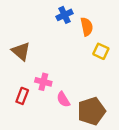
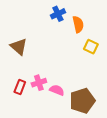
pink cross: (43, 82) -> (39, 83), moved, turned -32
pink semicircle: (63, 99) -> (57, 90), turned 144

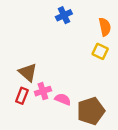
orange semicircle: (78, 24) -> (105, 27), moved
brown triangle: (19, 47) -> (28, 72), moved

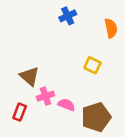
yellow square: (100, 51) -> (92, 65), moved
red rectangle: (22, 96) -> (20, 112), moved

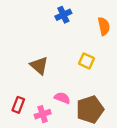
brown triangle: (29, 76) -> (39, 66), moved
pink cross: (45, 96) -> (43, 114), moved

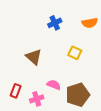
blue cross: (63, 15) -> (55, 23), moved
orange semicircle: (104, 26) -> (90, 23), turned 91

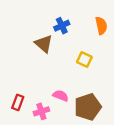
orange semicircle: (90, 23) -> (101, 26), turned -91
brown triangle: (34, 57) -> (44, 44), moved

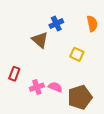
red rectangle: (18, 102) -> (14, 74), moved
pink cross: (41, 111) -> (37, 87), moved

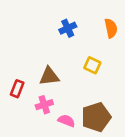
brown triangle: (40, 40) -> (49, 76), moved, turned -48
pink semicircle: (55, 87) -> (66, 121), moved

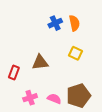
orange semicircle: (111, 28) -> (74, 23), moved
pink cross: (44, 105) -> (30, 98), moved

